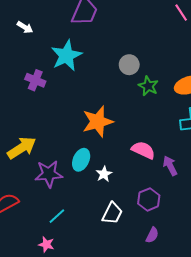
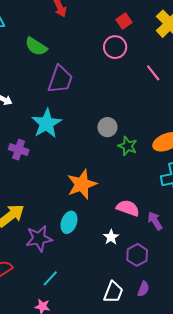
white star: (104, 174) -> (111, 237), moved
white trapezoid: (112, 213) -> (113, 292), moved

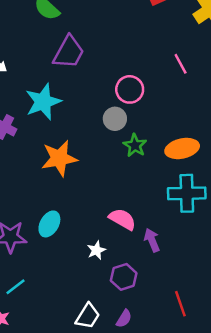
pink circle: (115, 47) -> (130, 89), moved
orange star: (82, 184) -> (59, 158), moved

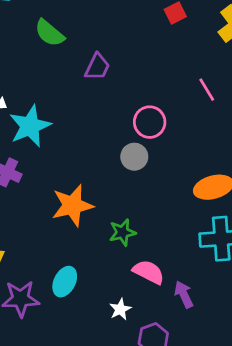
purple trapezoid: (69, 52) -> (97, 67), moved, size x0.7
cyan star: (43, 102) -> (30, 126), moved
green star: (135, 145) -> (122, 232), moved, turned 30

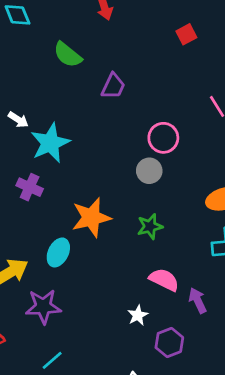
green star: (122, 232) -> (150, 226), moved
cyan ellipse: (65, 282) -> (58, 252), moved

